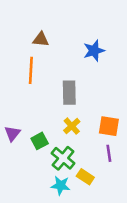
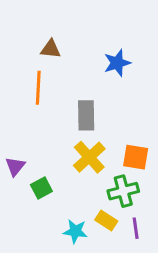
yellow cross: (72, 126) -> (89, 157), size x1.5
green square: (40, 141) -> (41, 188), moved
purple line: (109, 153) -> (136, 228), moved
green cross: (63, 158) -> (123, 191), moved, turned 35

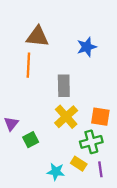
brown triangle: (51, 49) -> (38, 37), size x1.5

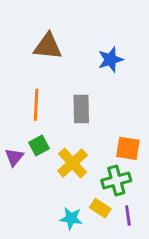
orange line: (28, 65) -> (36, 105), moved
yellow cross: (66, 117) -> (73, 163), moved
green square: (31, 140) -> (39, 146), moved

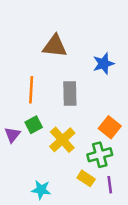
brown triangle: (48, 46) -> (55, 46), moved
blue star: (110, 60) -> (104, 64), moved
orange square: (128, 148) -> (110, 127), turned 30
cyan star: (71, 218) -> (41, 190), moved

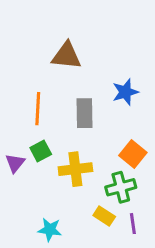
blue star: (104, 64) -> (125, 92), moved
yellow cross: (62, 140) -> (75, 169), turned 35

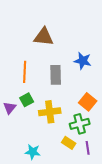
blue star: (125, 92) -> (83, 61), turned 30

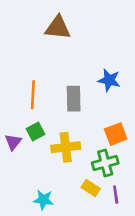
brown triangle: (44, 37) -> (58, 28), moved
orange square: (88, 102) -> (116, 134), turned 30

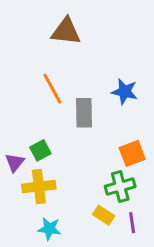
orange line: (33, 95) -> (52, 89), moved, turned -32
yellow cross: (66, 147) -> (39, 187), moved

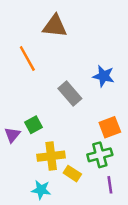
orange line: (52, 89) -> (27, 59), moved
gray rectangle: (84, 113) -> (70, 94), turned -40
yellow cross: (39, 187) -> (51, 156), moved
yellow rectangle: (104, 215) -> (72, 174), moved

